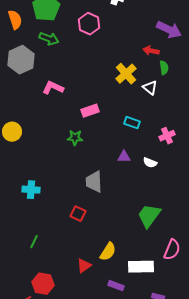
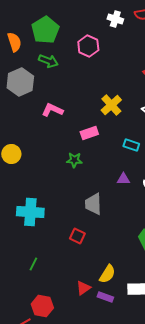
yellow cross: (126, 74) -> (111, 105), moved
cyan cross: (31, 190) -> (30, 212), size x1.5
purple rectangle: (116, 286) -> (105, 297), moved

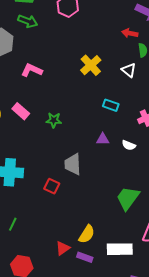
pink rectangle: (89, 133) -> (21, 111), moved, turned 60
red square: (77, 236) -> (52, 186), moved

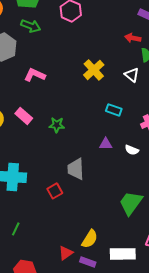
red square: (52, 186) -> (55, 191), turned 35

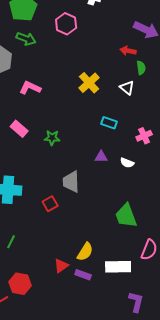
green trapezoid: (131, 203) -> (126, 216), turned -56

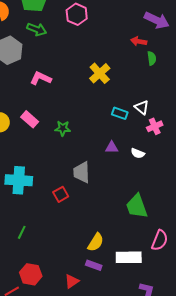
white triangle: (127, 88) -> (142, 107), moved
red triangle: (61, 266) -> (72, 281), moved

